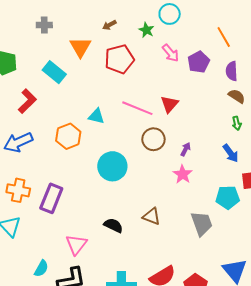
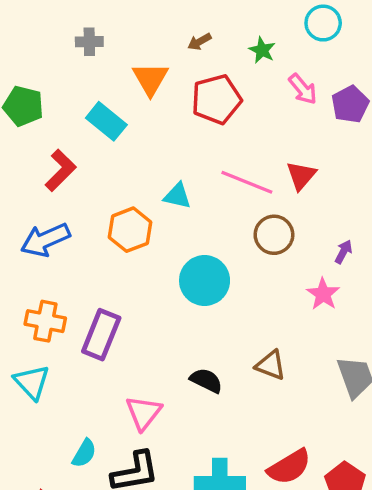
cyan circle: (170, 14) -> (323, 23), moved
purple arrow: (186, 149) -> (343, 252), moved

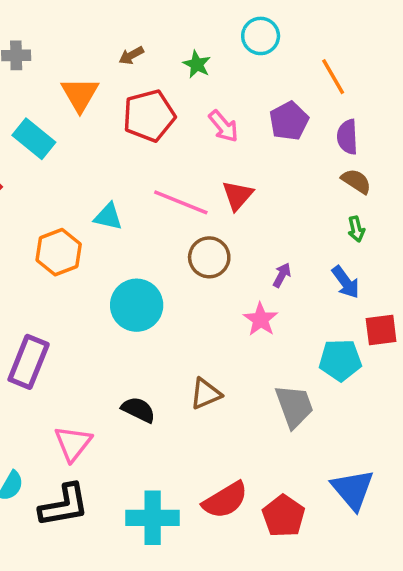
pink arrow: (303, 89) -> (223, 126), moved
brown triangle: (271, 365) -> (206, 394), turned -44

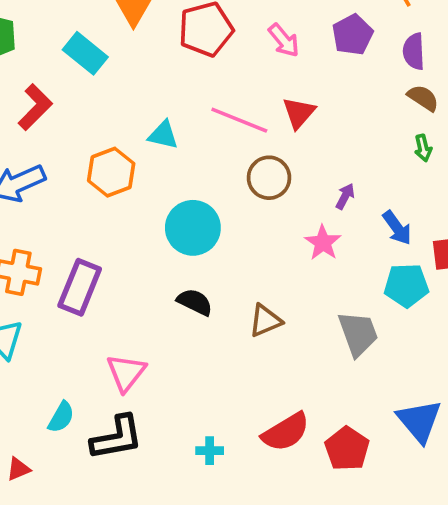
blue arrow: (346, 282) -> (397, 228), moved
black semicircle: (138, 410) -> (195, 302), moved
cyan cross: (153, 518) -> (210, 451), size x0.5

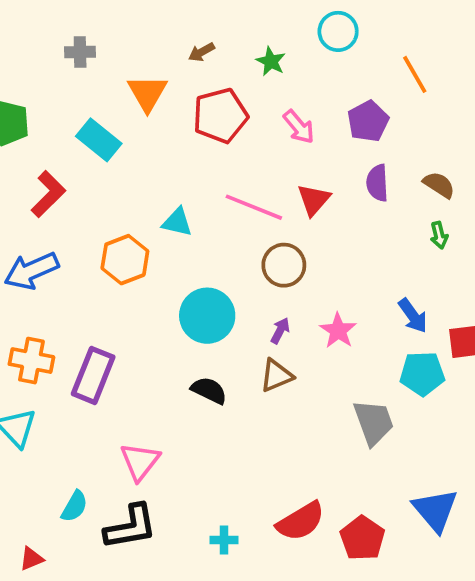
purple semicircle: (414, 51) -> (377, 183), moved
purple arrow: (345, 196) -> (280, 331), moved
brown triangle: (265, 321) -> (276, 375), moved

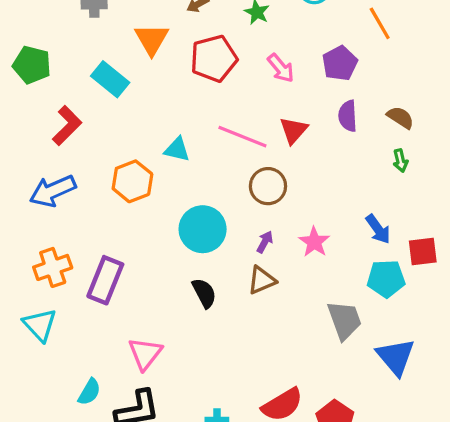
orange cross: (31, 361) -> (53, 267), turned -30
black semicircle: (209, 390) -> (204, 293), turned 36
blue triangle: (435, 510) -> (396, 357), moved

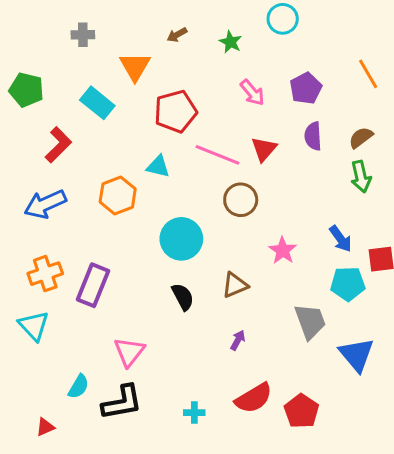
orange line: (380, 23) -> (368, 74), moved
red pentagon: (214, 58) -> (176, 111), moved
brown semicircle: (400, 118) -> (361, 138), turned -70
green arrow: (400, 161) -> (361, 177), size x1.5
purple arrow: (265, 242) -> (238, 340), moved

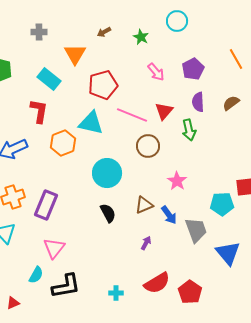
red L-shape: (58, 145) -> (39, 111), moved, turned -35
cyan triangle: (158, 166) -> (91, 123), size x1.5
green arrow: (361, 177) -> (189, 130), moved
blue arrow: (341, 239) -> (169, 215), moved
pink triangle: (129, 352) -> (54, 248), moved

